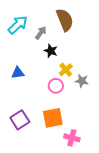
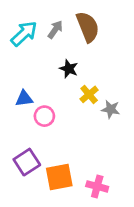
gray arrow: (41, 33) -> (55, 30), moved
pink circle: (56, 86) -> (44, 116), moved
orange square: (53, 118) -> (59, 177), moved

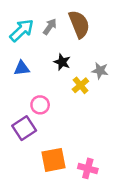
blue triangle: (24, 99) -> (22, 68), moved
gray star: (111, 109) -> (100, 71), moved
purple square: (27, 162) -> (24, 128), moved

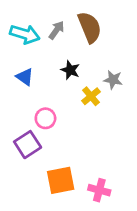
cyan arrow: (22, 30) -> (25, 34), turned 60
blue triangle: (22, 68) -> (25, 77), turned 42

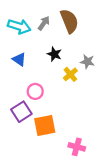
orange square: (61, 180) -> (45, 126), moved

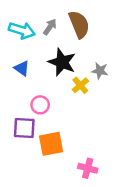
black star: (54, 54) -> (62, 62), size x1.6
purple square: (21, 112) -> (24, 128), turned 36

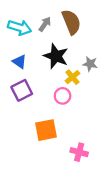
pink circle: (40, 105) -> (63, 96), moved
purple square: (24, 128) -> (22, 90), moved, turned -30

